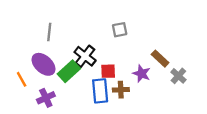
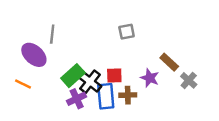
black cross: (85, 56) -> (90, 82), moved
purple ellipse: (44, 64) -> (34, 55), moved
orange line: (22, 79) -> (23, 84), turned -35
purple cross: (46, 98) -> (77, 99), moved

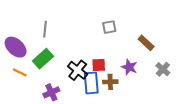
purple ellipse: (34, 55) -> (16, 47), moved
brown rectangle: (169, 62) -> (146, 43), moved
green rectangle: (73, 76) -> (43, 59), moved
purple cross: (77, 99) -> (51, 92), moved

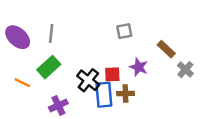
purple ellipse: (16, 47) -> (18, 37), moved
purple star: (129, 67) -> (139, 67), moved
gray cross: (163, 69) -> (185, 70), moved

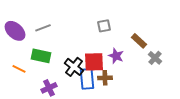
gray line: (51, 34) -> (43, 28), turned 63
green rectangle: (49, 67) -> (41, 56), turned 54
red square: (112, 74) -> (94, 62), size x1.5

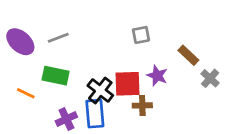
blue rectangle: (87, 79) -> (95, 114), moved

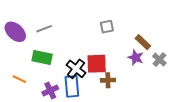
purple star: (157, 76) -> (136, 58), moved
orange line: (26, 93) -> (19, 79), moved

